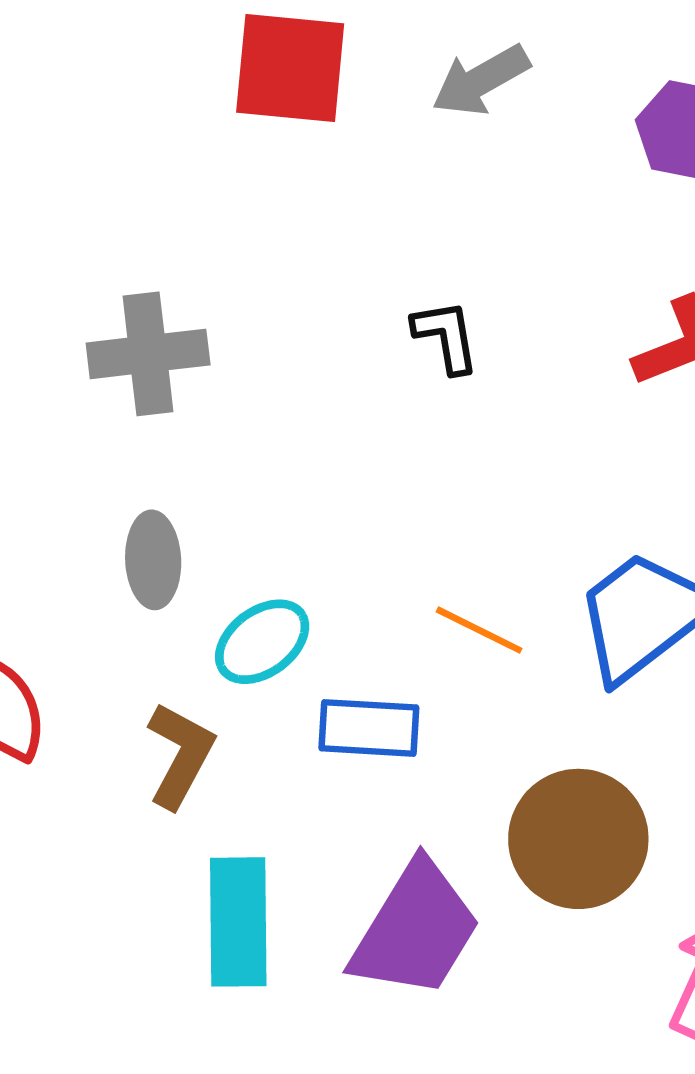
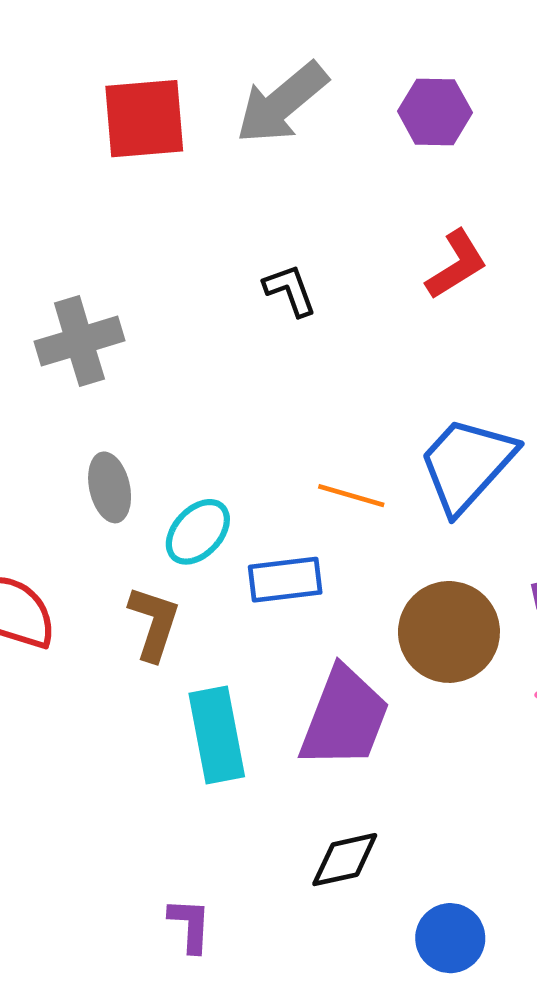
gray arrow: (481, 80) -> (282, 103), size x1.4

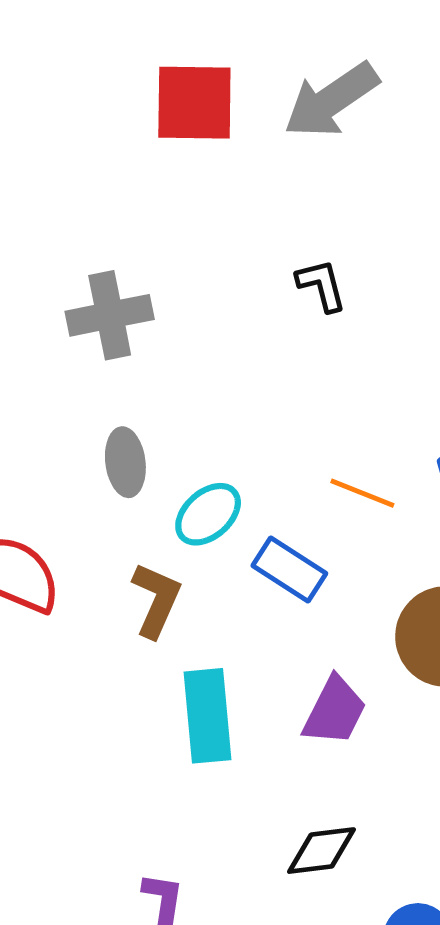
blue rectangle: (285, 580) -> (289, 569), turned 34
purple trapezoid: (344, 718) -> (335, 711), size x0.7

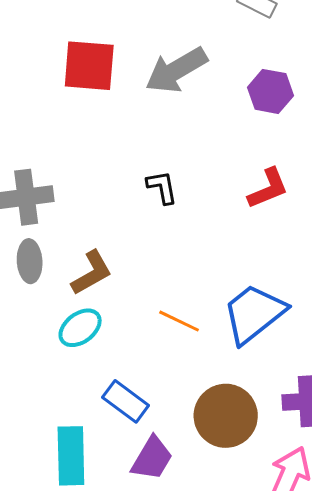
gray ellipse: (125, 462) -> (30, 261), moved
blue rectangle: (289, 569) -> (126, 401), moved
brown L-shape: (156, 600) -> (92, 273), moved, turned 33

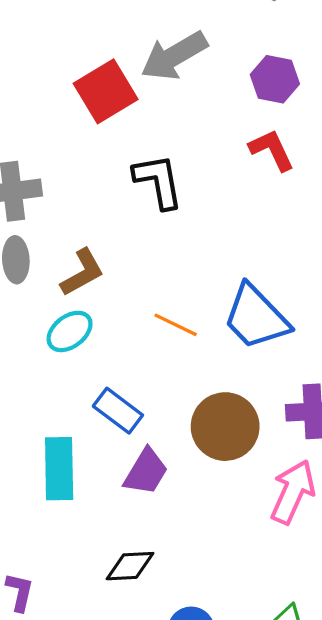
red square: (89, 66) -> (106, 91), moved, turned -36
black L-shape: (162, 187) -> (158, 181), size x1.5
red L-shape: (268, 188) -> (272, 150), moved, turned -93
blue trapezoid: (254, 314) -> (256, 317), turned -96

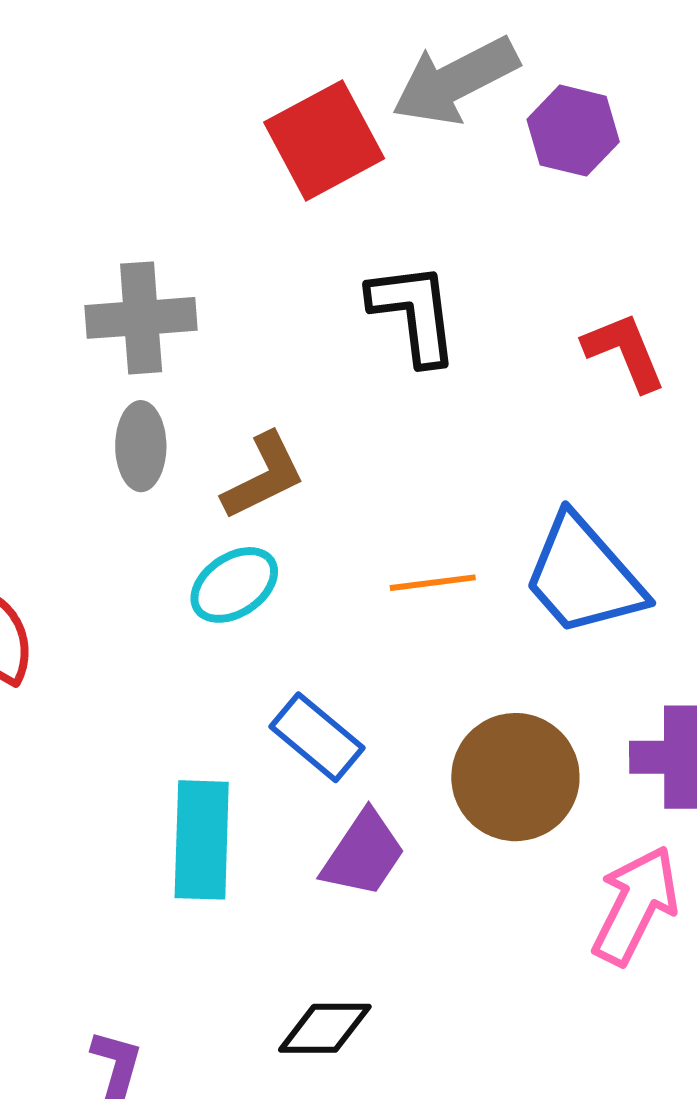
purple hexagon: (275, 79) -> (573, 131), moved
red L-shape: (272, 150) -> (624, 352), moved
orange line: (176, 325) -> (433, 583), turned -36

